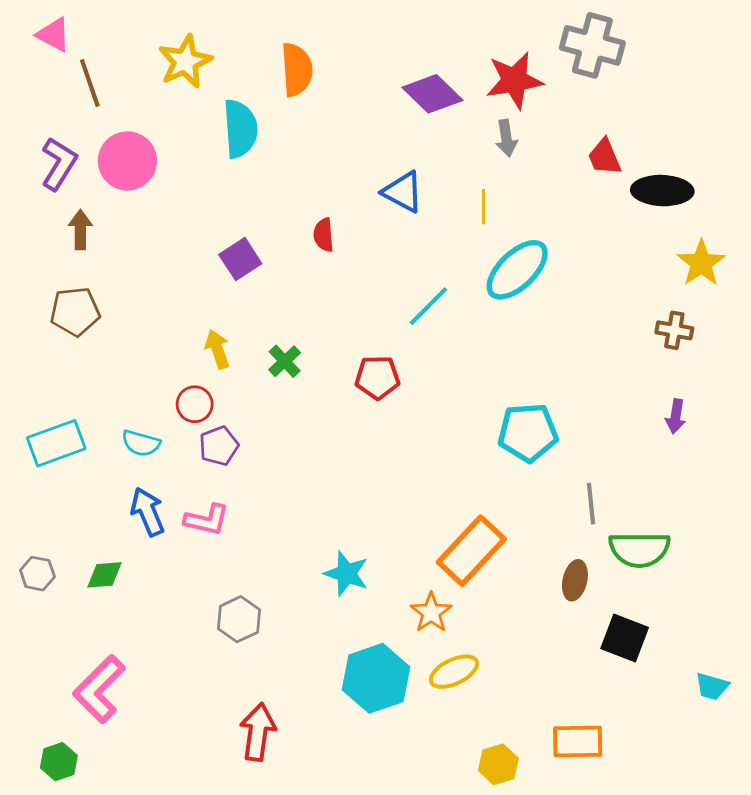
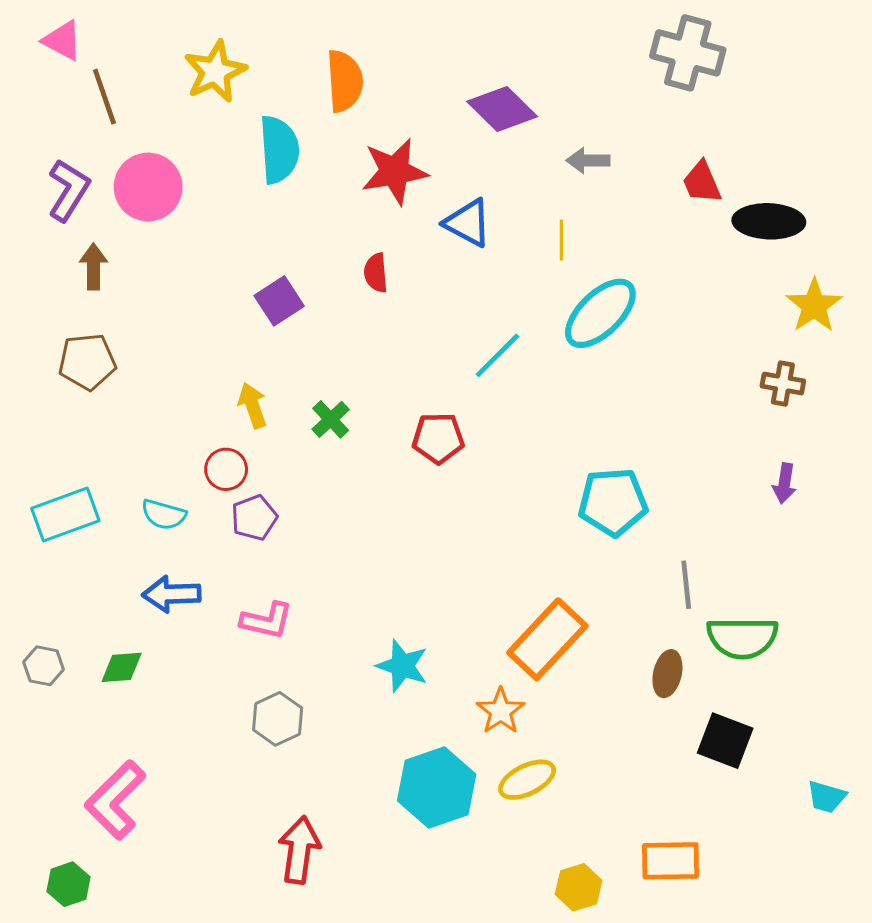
red star: (514, 80) -> (395, 171), moved
gray arrow: (506, 138) -> (588, 160), turned 99
blue arrow: (148, 512) -> (171, 594), turned -69
pink L-shape: (207, 520) -> (267, 621), moved

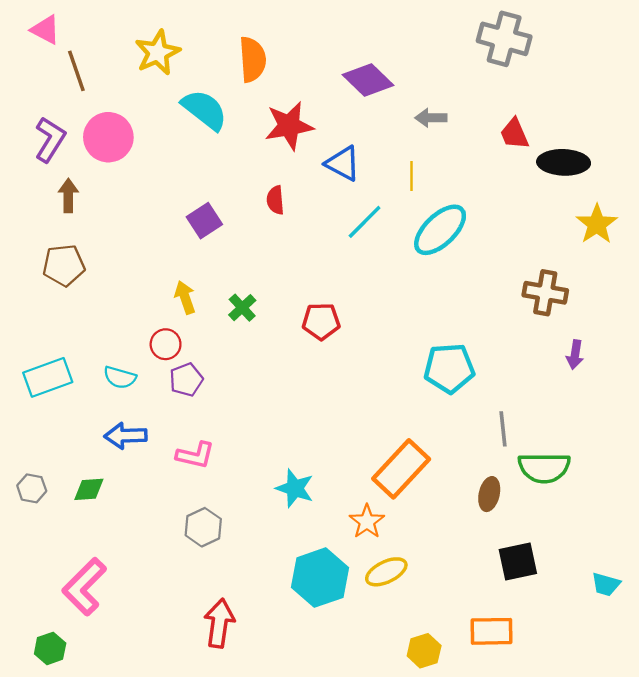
cyan semicircle: (279, 150) -> (204, 110), turned -48
cyan line: (497, 355) -> (365, 222), moved
brown cross: (783, 384) -> (545, 293), moved, size x1.4
black square: (725, 741) -> (518, 562), moved, turned -33

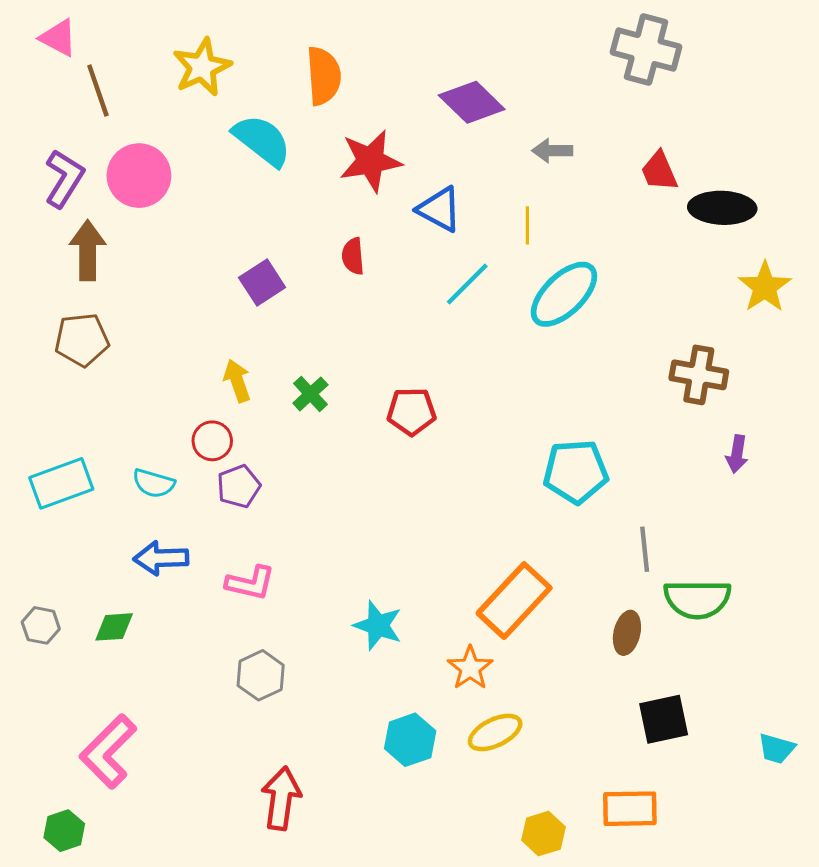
brown arrow: (68, 196) -> (88, 250), size x1.4
cyan hexagon: (320, 578) -> (410, 740), size x0.7

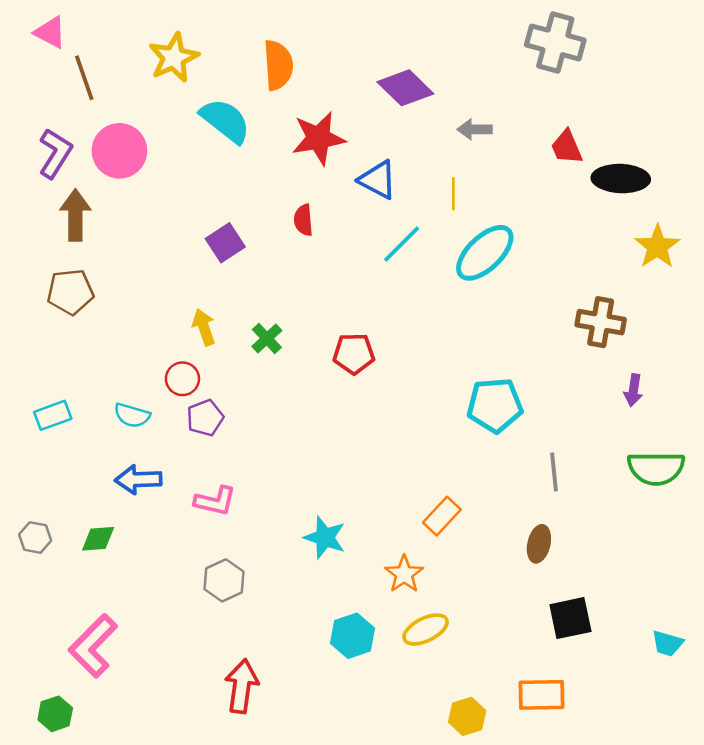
cyan rectangle: (61, 483) -> (53, 415), size x0.7
green semicircle: (697, 599) -> (656, 468), moved
orange rectangle: (514, 601) -> (442, 516), size x0.6

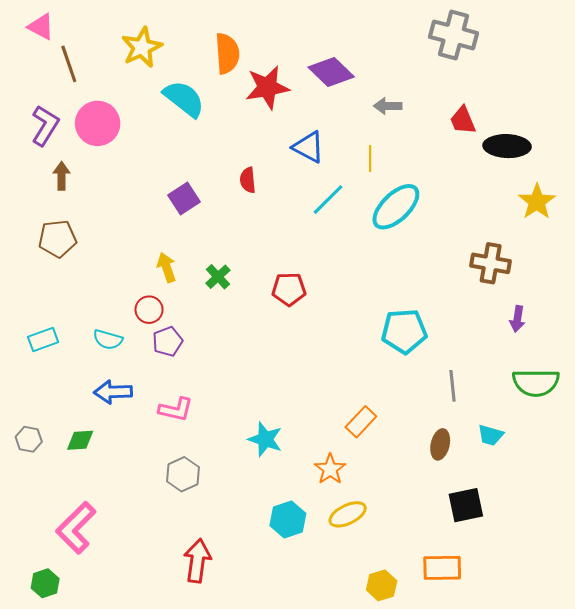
red star: (318, 138) -> (267, 87), moved
brown arrow: (75, 215) -> (62, 176), size x0.7
cyan trapezoid: (667, 643) -> (491, 435), moved

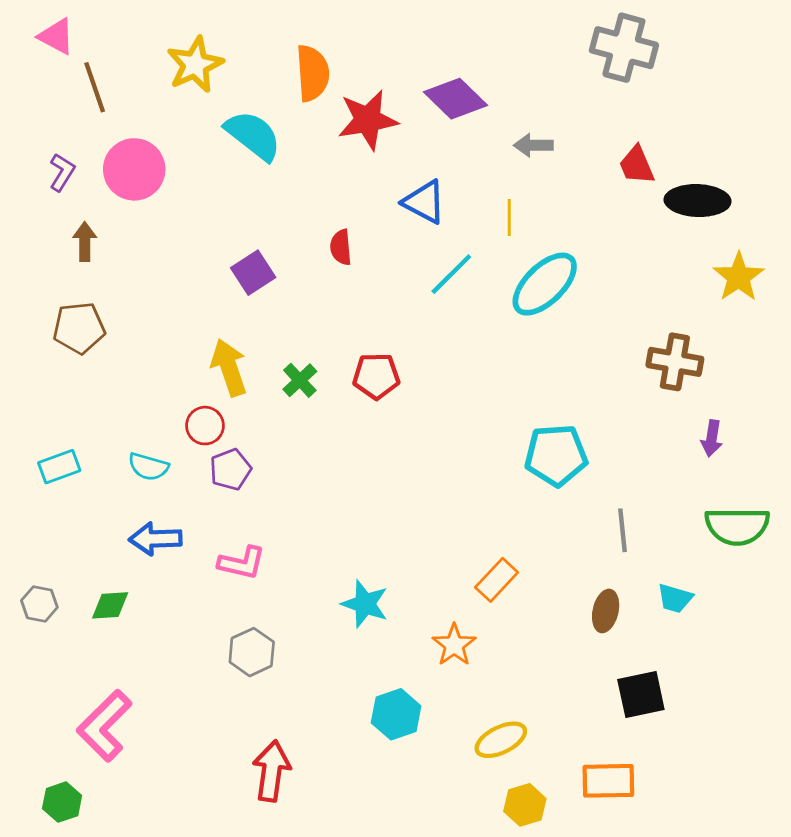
purple L-shape: (45, 125) -> (62, 172), size x0.7
yellow arrow: (167, 267) -> (229, 368), size x1.4
red pentagon: (289, 289) -> (376, 376), moved
yellow ellipse: (348, 514) -> (501, 740), moved

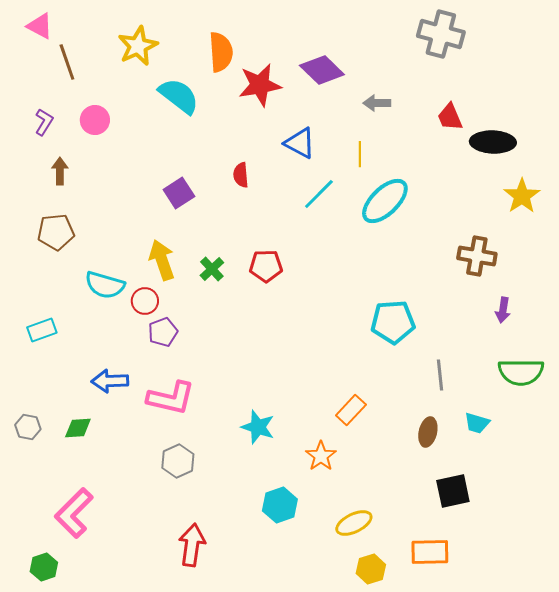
pink circle: (134, 169) -> (95, 120), size x0.7
cyan semicircle: (148, 467) -> (105, 285), moved, size x1.4
pink L-shape: (242, 563) -> (171, 398), size x1.4

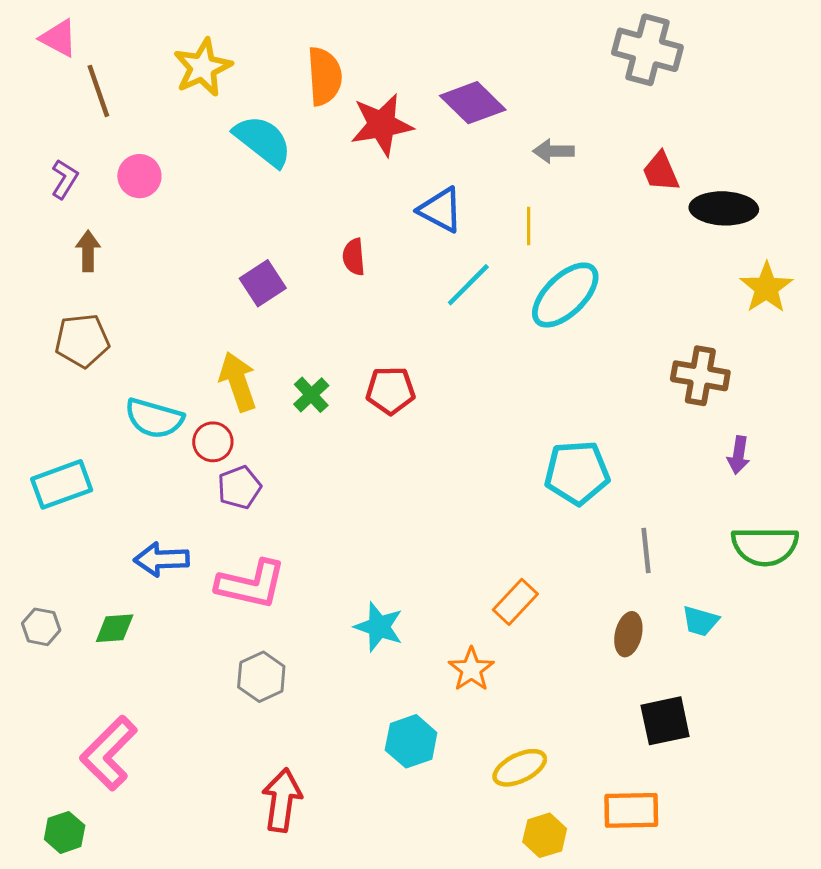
cyan rectangle: (42, 330) -> (62, 484), size x1.4

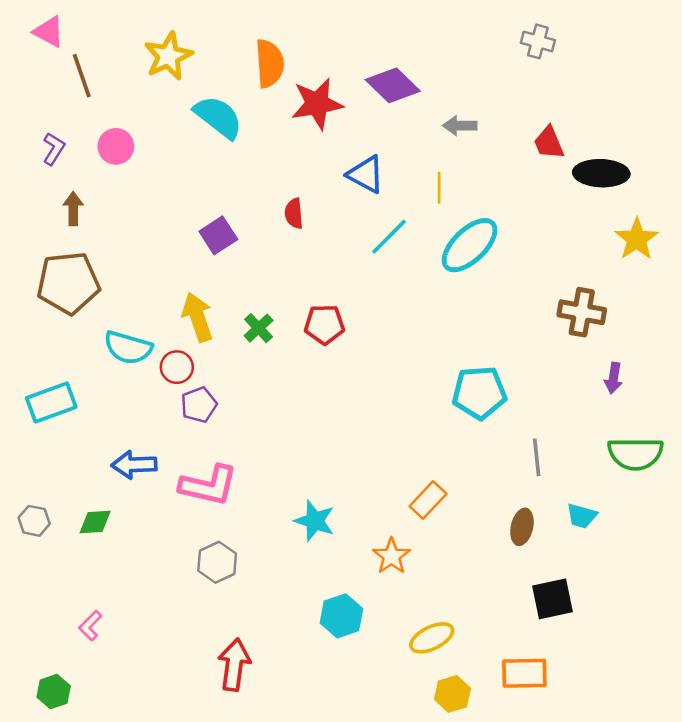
gray cross: (647, 50) -> (538, 41), size x0.6
brown pentagon: (82, 341) -> (68, 283), size x1.4
pink L-shape: (109, 753) -> (90, 626), size x0.5

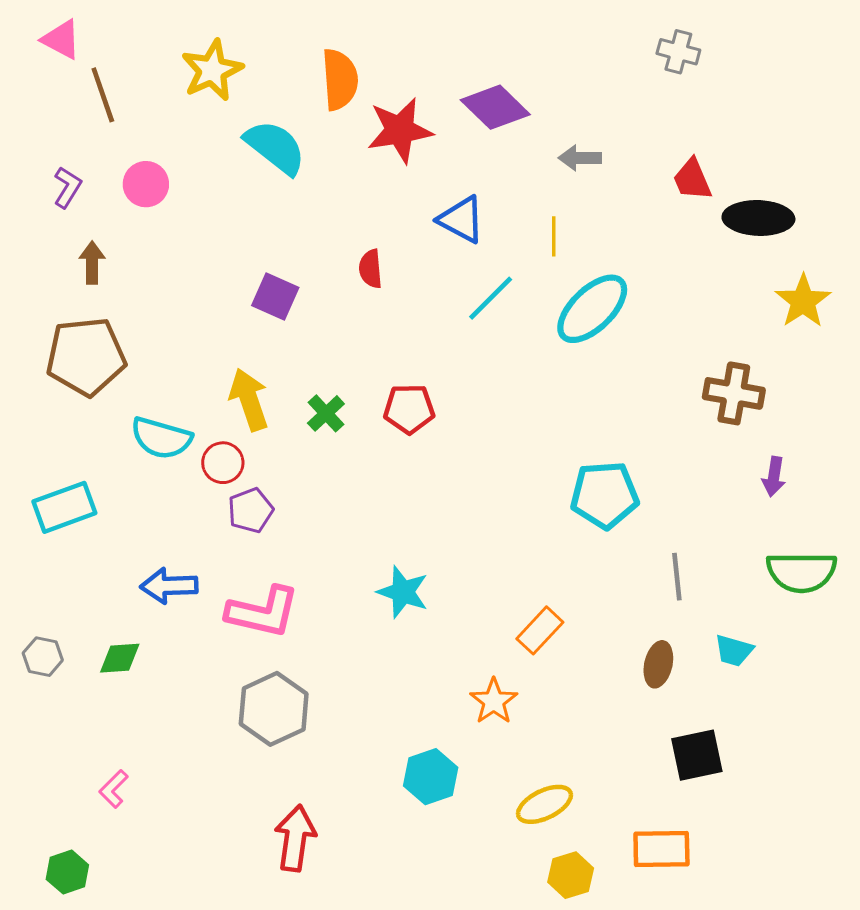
purple square: (218, 235) -> (275, 296), turned -33
cyan star: (315, 521) -> (403, 592), moved
gray hexagon: (217, 562) -> (274, 709), size x1.4

